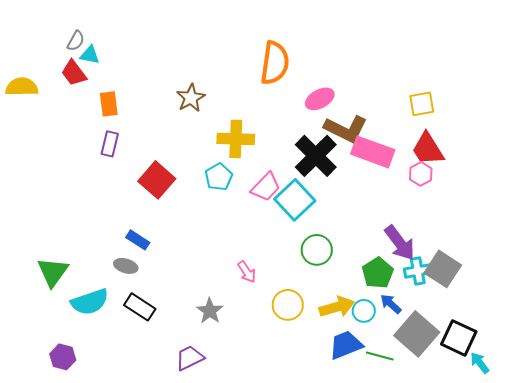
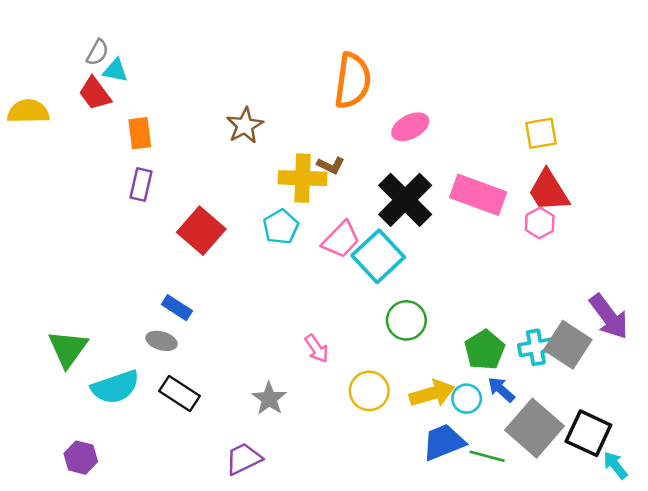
brown L-shape: (346, 129) -> (331, 165), moved, size x0.5
purple arrow: (400, 243) -> (609, 317), moved

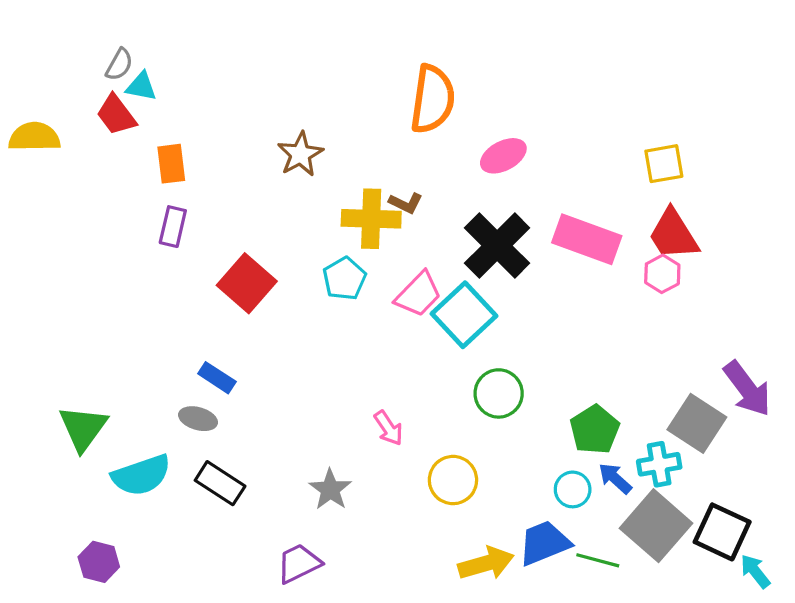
cyan cross: (536, 347) -> (659, 464), moved
yellow arrow: (432, 393) -> (486, 563), moved

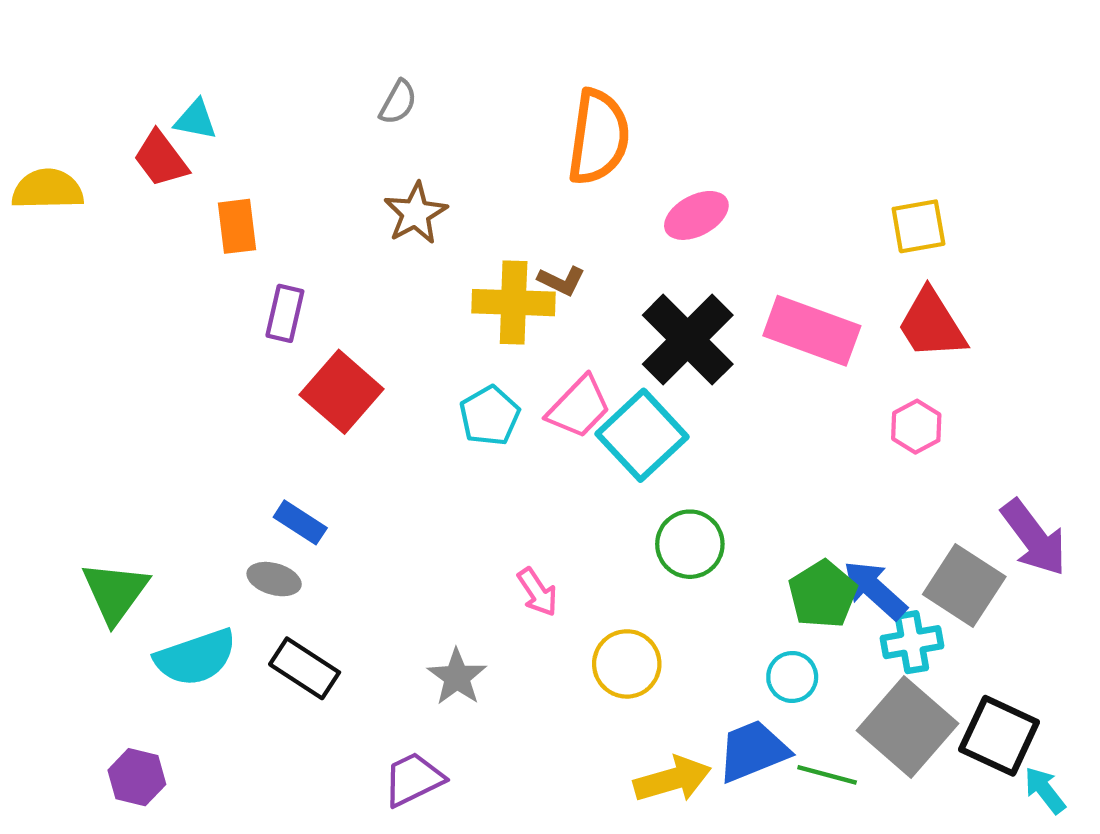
gray semicircle: (119, 65) -> (398, 102), moved
purple rectangle: (173, 227) -> (285, 313), moved
pink hexagon: (662, 274) -> (916, 427), moved
cyan pentagon: (344, 279) -> (490, 416), moved
blue arrow: (615, 478) -> (875, 590), moved, size x1.4

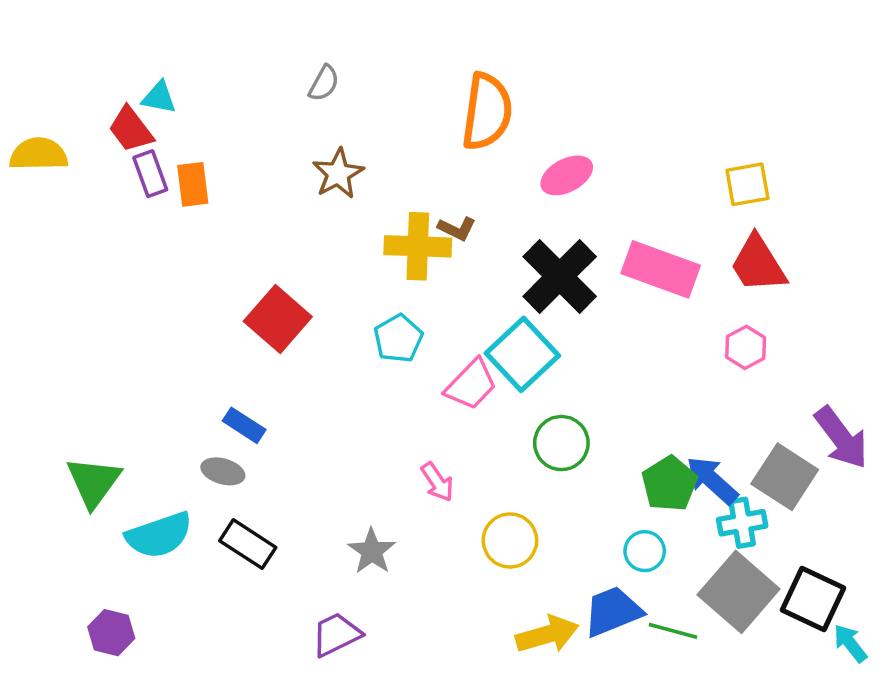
purple rectangle: (285, 313) -> (150, 174), moved, turned -33
pink trapezoid: (579, 407) -> (471, 385), moved

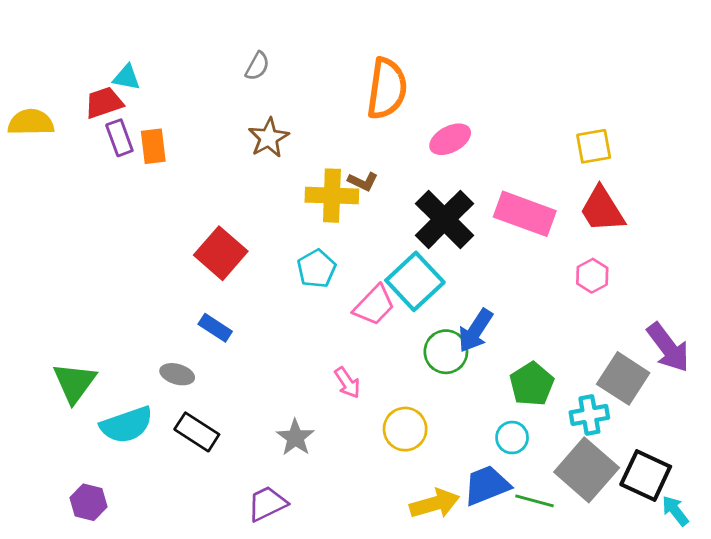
red trapezoid: (131, 129) -> (104, 103), turned 108
blue rectangle: (244, 425) -> (215, 328), moved
blue arrow: (712, 480) -> (475, 331), moved, turned -99

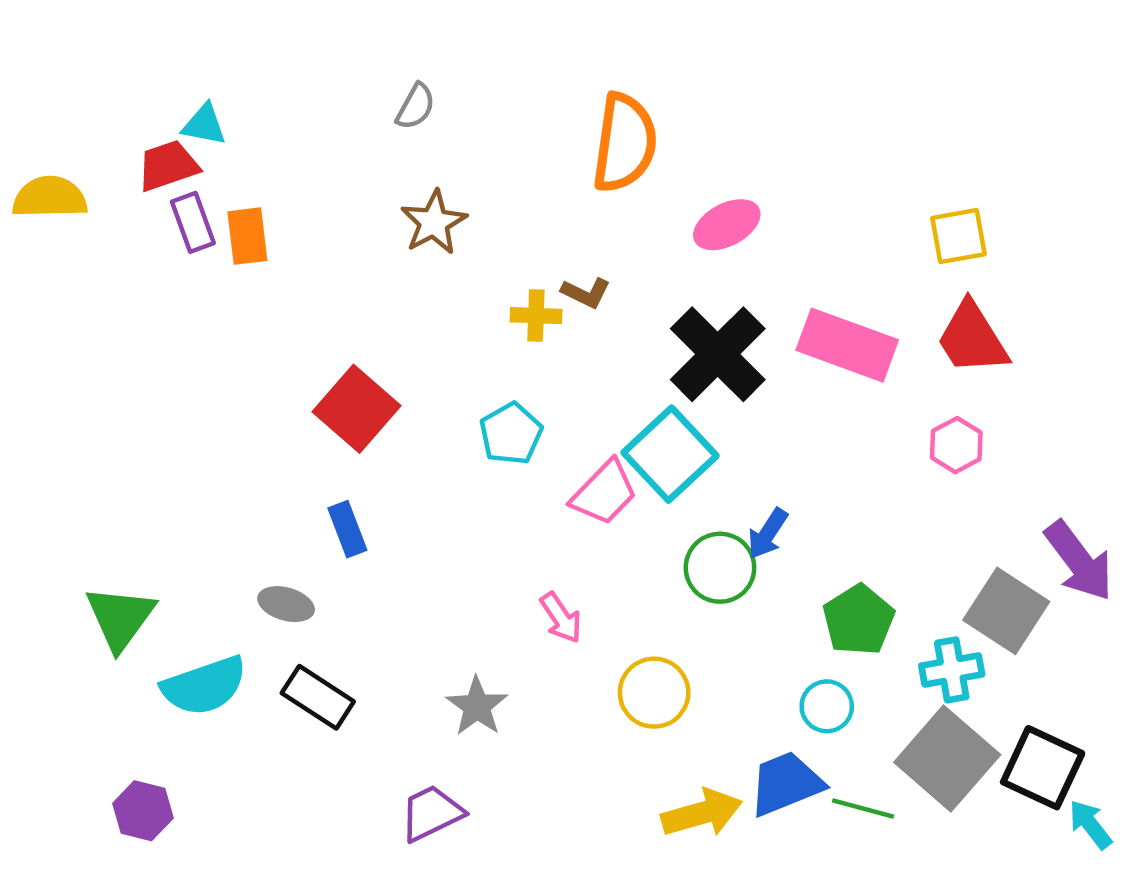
yellow cross: (332, 196) -> (536, 316), size x0.6
blue rectangle: (215, 328) -> (347, 529), turned 36
blue arrow: (475, 331) -> (768, 534), size x0.7

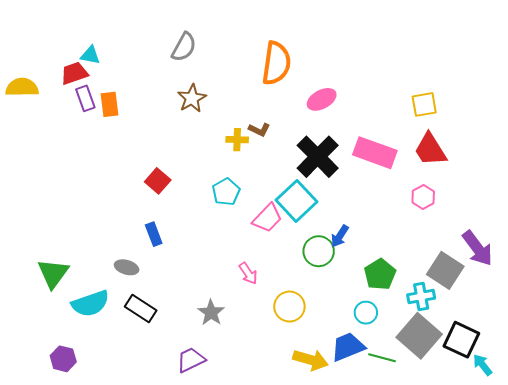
gray semicircle: (416, 107) -> (184, 47), size x1.4
red square: (356, 409) -> (158, 181), size x0.7
yellow arrow: (702, 813) -> (311, 360), turned 32

